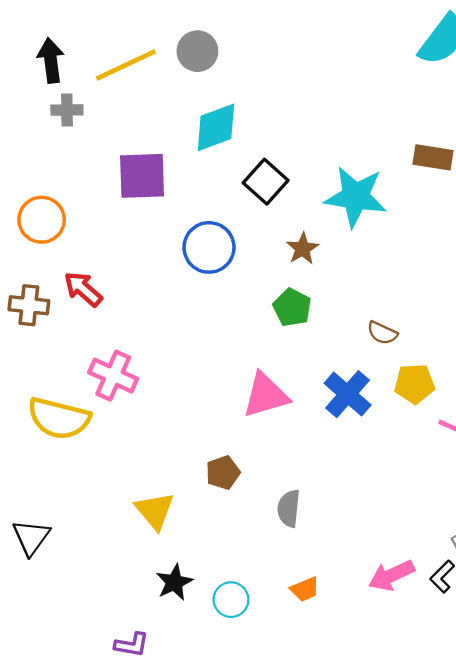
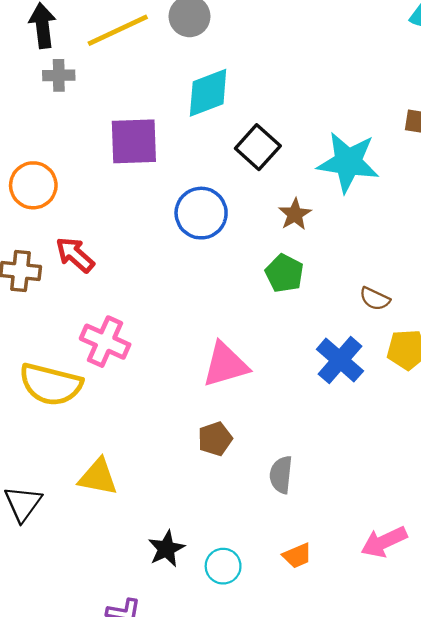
pink triangle: (266, 395) -> (225, 365), moved
yellow triangle: (155, 511) -> (98, 477), moved, turned -39

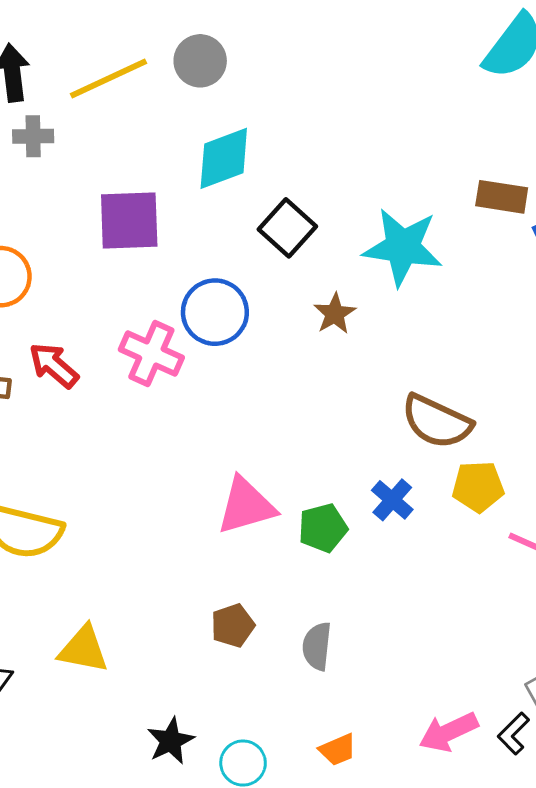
green pentagon: (284, 273) -> (323, 528), moved, turned 30
brown semicircle: (375, 299) -> (437, 422), size x1.8
pink cross: (105, 342) -> (151, 354), moved
blue cross: (340, 360) -> (392, 500), size x0.7
brown pentagon: (215, 439) -> (233, 626), moved

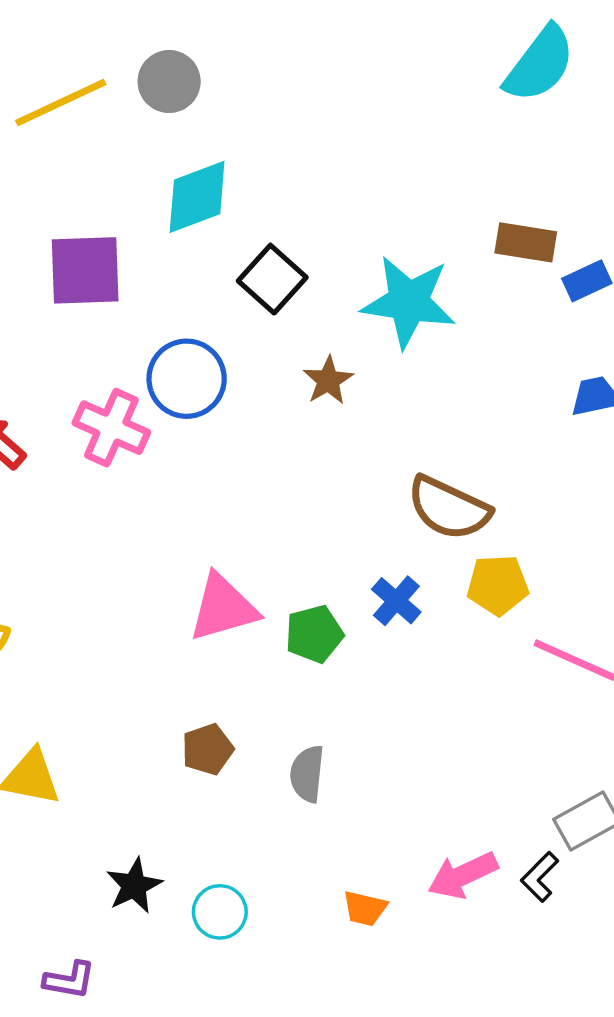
orange trapezoid: (338, 750) -> (365, 908), moved, turned 36

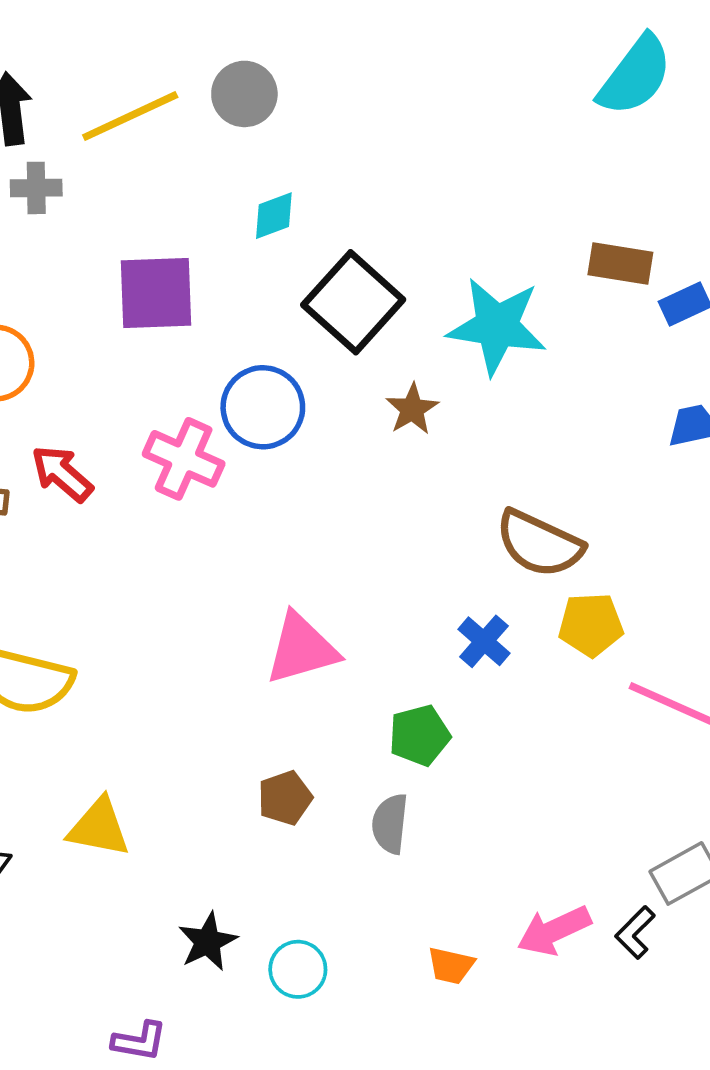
cyan diamond: (197, 197) -> (274, 216), size x0.6
black square: (272, 279) -> (353, 302), size x1.4
green pentagon: (314, 634) -> (419, 735), moved

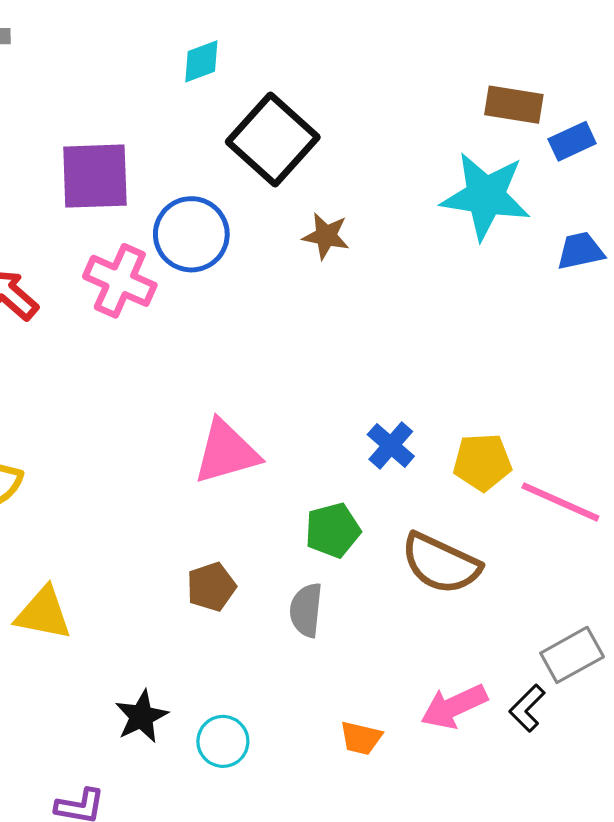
purple square: (156, 293) -> (95, 176), moved
cyan star: (497, 326) -> (486, 196), moved
brown star: (412, 409) -> (326, 236), turned -30
brown semicircle: (539, 544) -> (441, 563), moved
yellow pentagon: (591, 625) -> (482, 462), moved

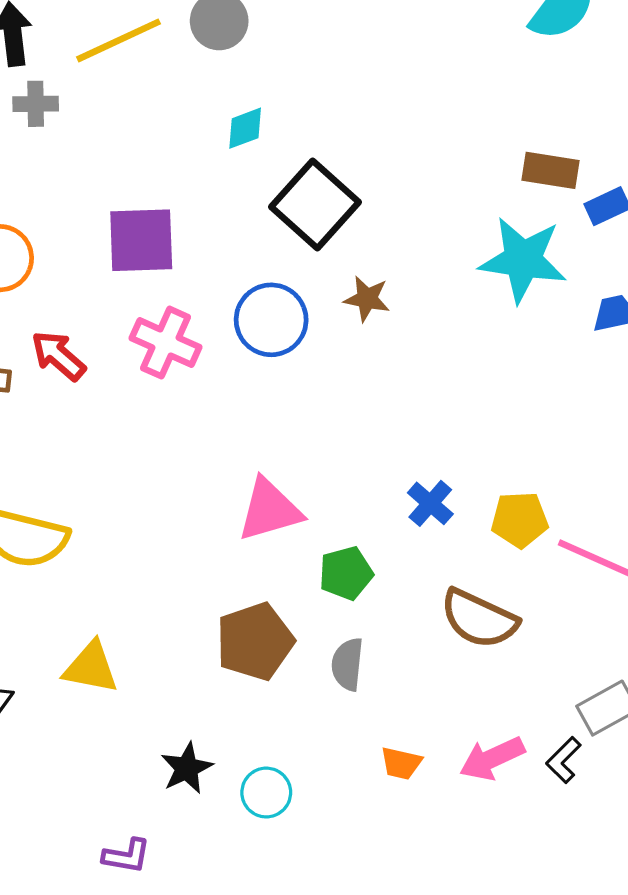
blue circle: (191, 234) -> (271, 320), moved
green pentagon: (333, 530) -> (346, 573), moved
brown pentagon: (211, 587) -> (255, 641), size x1.6
orange trapezoid: (361, 738) -> (401, 763), moved

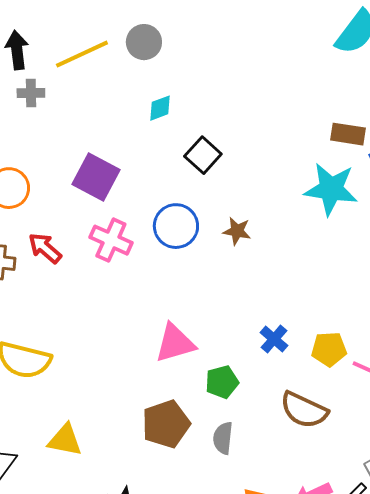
black square: (315, 205) -> (203, 155), size x0.7
purple square: (141, 240) -> (96, 177), turned 30
brown star: (367, 299) -> (237, 231), moved

